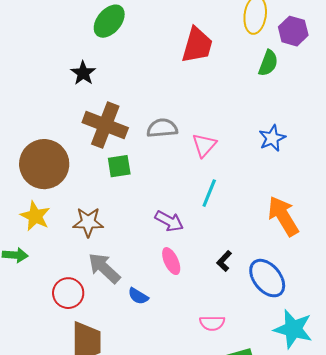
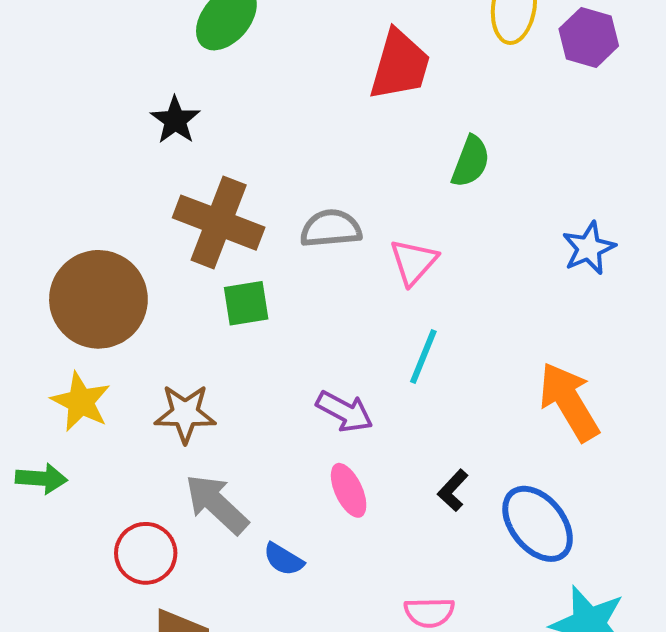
green semicircle: (268, 63) -> (471, 161), moved
blue star: (272, 138) -> (589, 248), moved

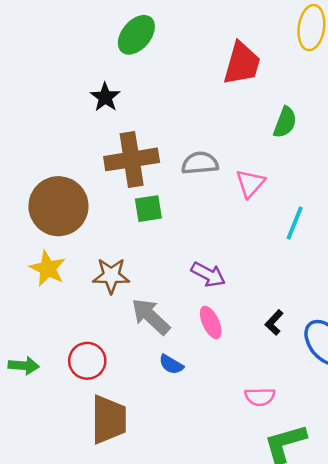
brown cross: (219, 223) -> (132, 159), turned -30
cyan line: (423, 356) -> (295, 223), moved
green arrow: (41, 479) -> (24, 366), moved
gray arrow: (217, 504) -> (151, 316), moved

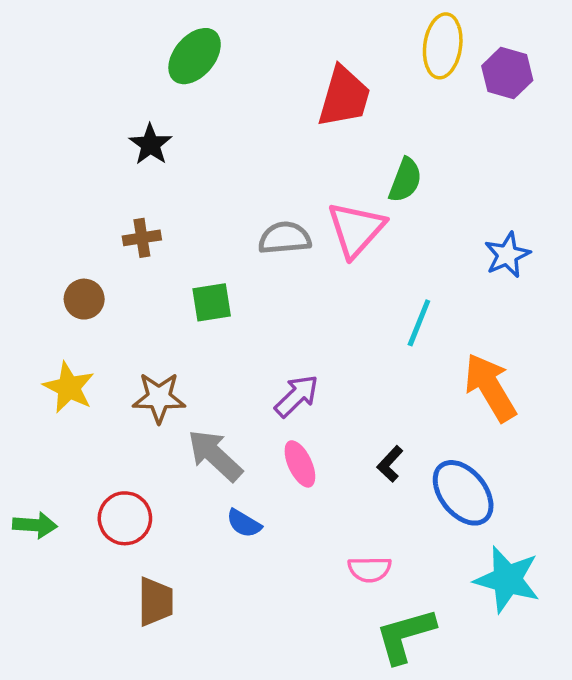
brown cross: (132, 159) -> (142, 238), moved, size x0.5
pink triangle: (250, 183) -> (356, 229), moved, size x1.4
brown circle: (58, 206) -> (84, 299), size x0.5
purple arrow: (208, 275) -> (297, 396), turned -72
brown trapezoid: (109, 420) -> (155, 602), size x0.7

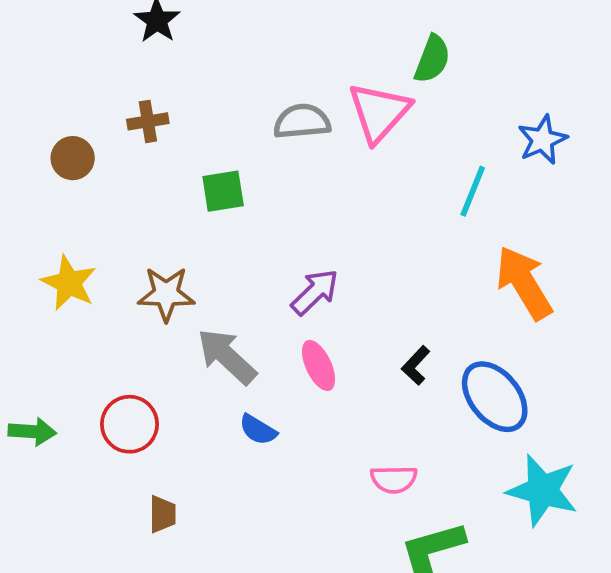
brown circle: (84, 299) -> (73, 158), moved
cyan line: (419, 323) -> (473, 191), moved
brown trapezoid: (155, 602) -> (163, 514), size x0.7

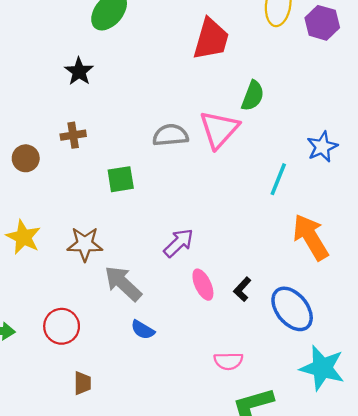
pink ellipse: (319, 365) -> (203, 285), moved

